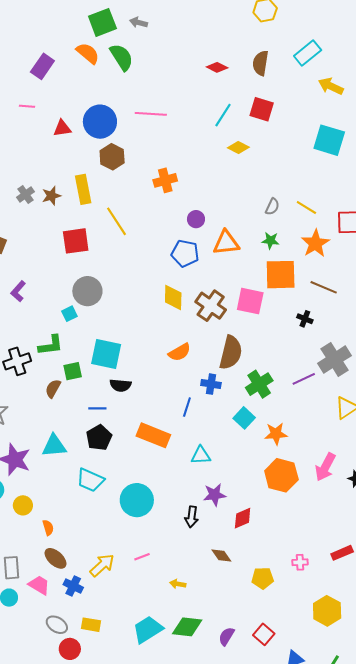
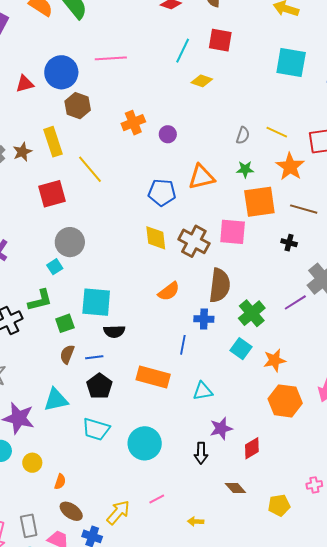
purple circle: (196, 219) -> (168, 134), moved
brown semicircle: (53, 389) -> (67, 354), moved
orange semicircle: (48, 528) -> (60, 482), turned 42

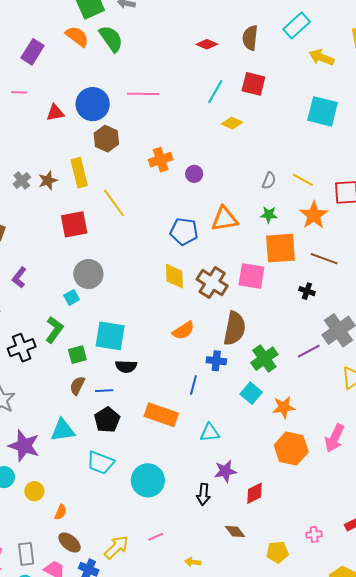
green L-shape: (40, 300) -> (54, 330), turned -44

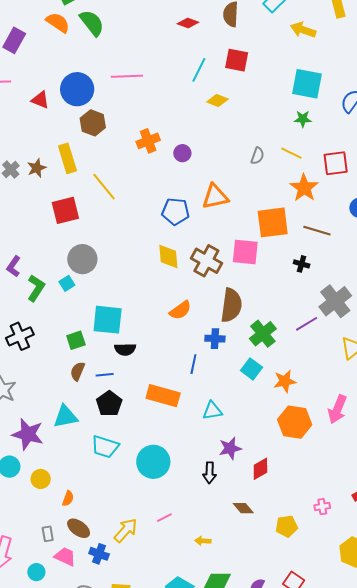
red triangle: (55, 113) -> (40, 100), turned 36
green star: (269, 215) -> (303, 119), moved
green L-shape: (54, 330) -> (36, 288), moved
gray rectangle: (26, 554) -> (48, 534), moved, size x0.7

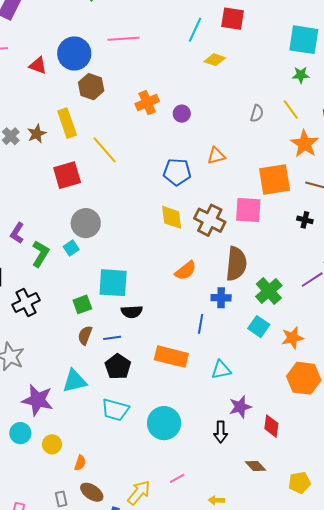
yellow line: (291, 153) -> (291, 109), turned 30
orange triangle: (215, 197) -> (216, 156), size x0.7
red diamond: (260, 469) -> (271, 426), turned -50

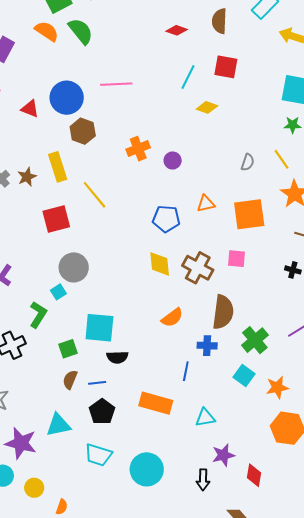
orange square: (275, 180) -> (249, 214), moved
pink square: (248, 210) -> (236, 259), size x0.7
green L-shape: (40, 254) -> (38, 315), moved

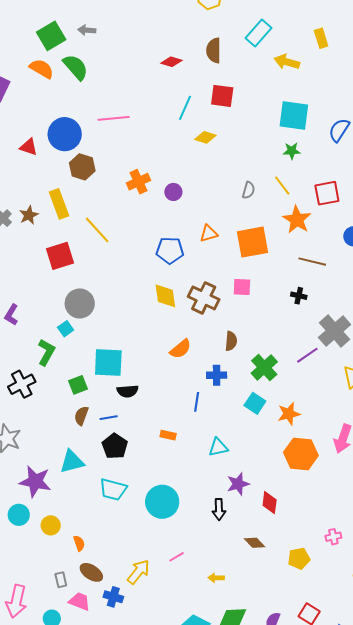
brown semicircle: (223, 312) -> (231, 341), size x0.6
orange rectangle: (156, 403) -> (168, 435), size x0.5
orange semicircle: (62, 507) -> (79, 543), turned -35

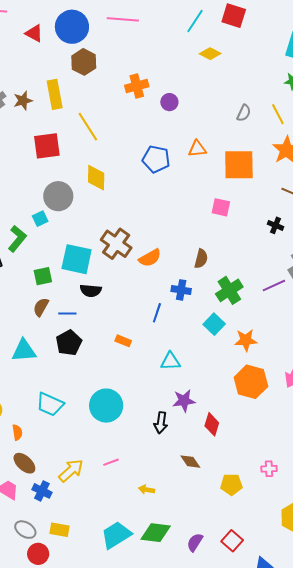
yellow diamond: (165, 296) -> (96, 178), moved
brown cross: (204, 298) -> (116, 244), moved
cyan trapezoid: (113, 489) -> (50, 404), moved

